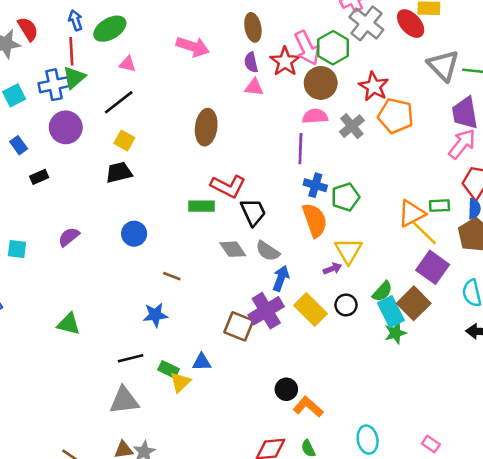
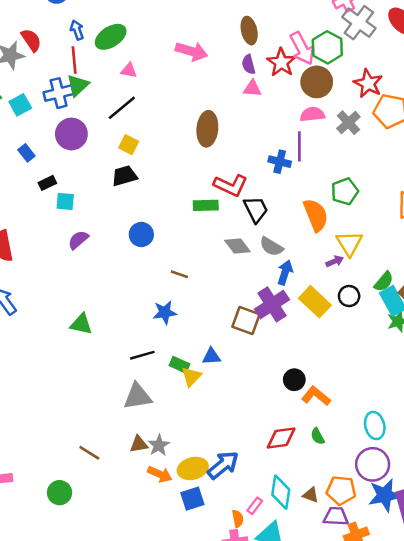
blue cross: (315, 185) -> (280, 162), moved
cyan square: (17, 249) -> (65, 201), moved

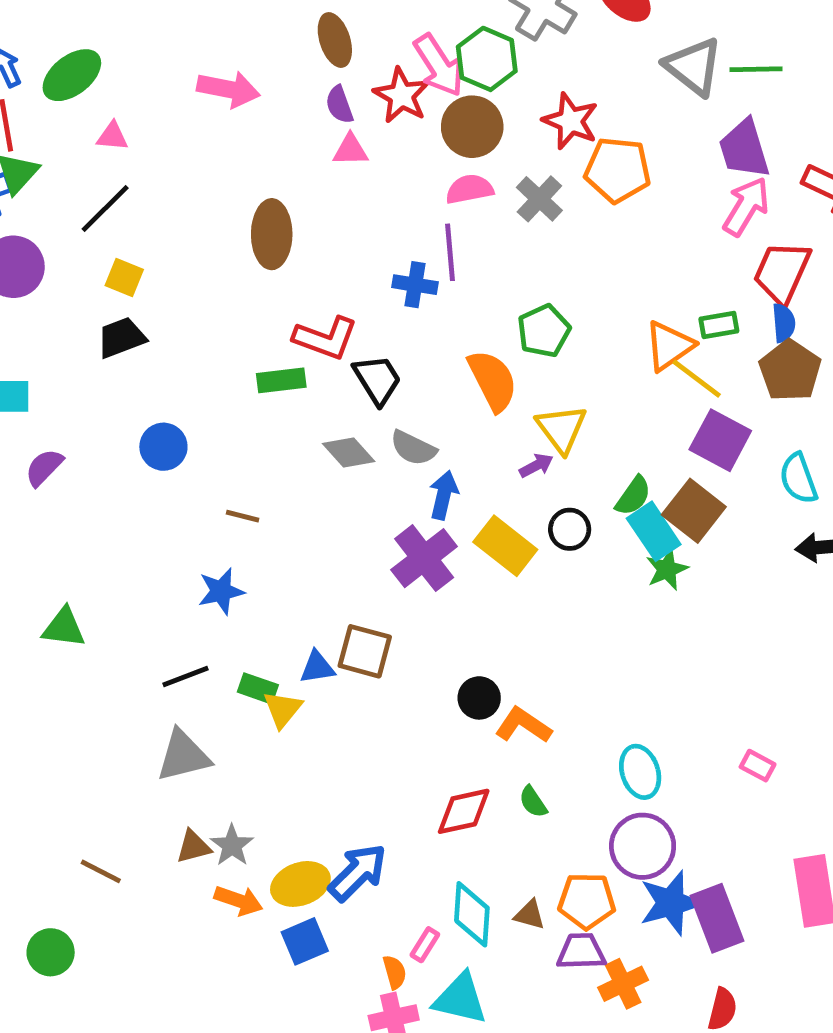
brown square: (246, 321) -> (365, 651), moved

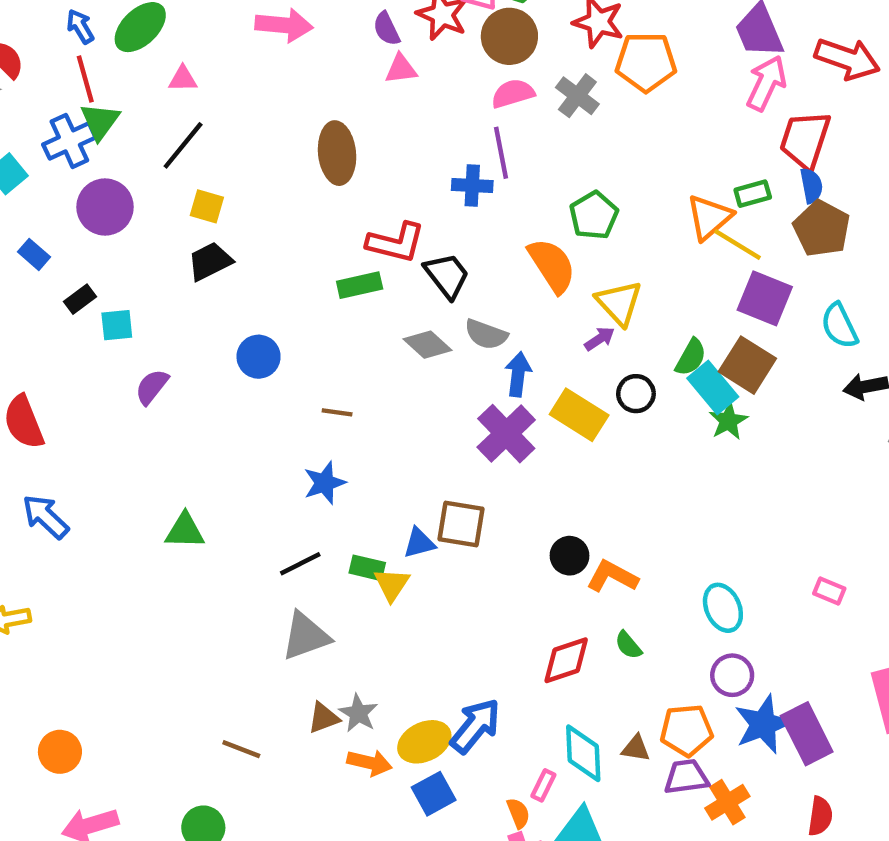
purple circle: (643, 846) -> (732, 675), size x0.7

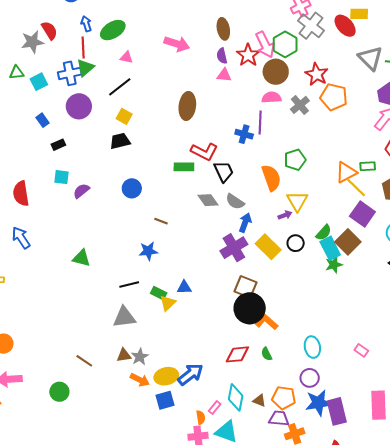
cyan square: (117, 325) -> (61, 177), moved
brown square: (461, 524) -> (245, 287), moved
black circle: (570, 556) -> (250, 308), size x1.8

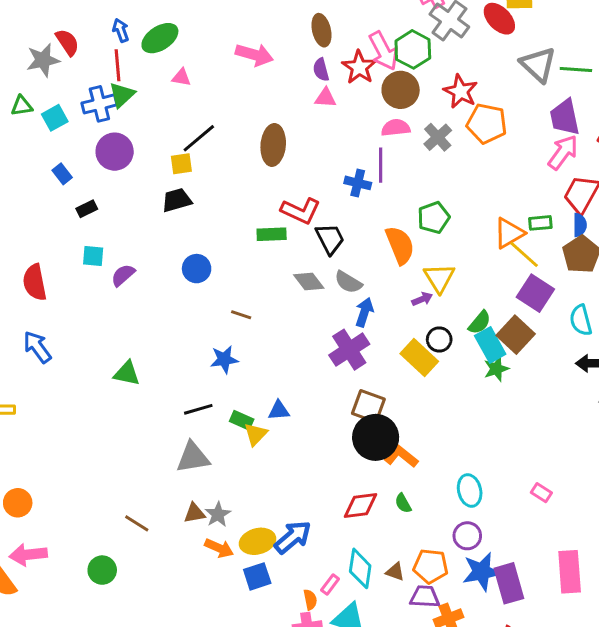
black line: (120, 87) -> (199, 138), moved
yellow square: (124, 116) -> (181, 164), turned -35
yellow rectangle: (268, 247) -> (419, 358), moved

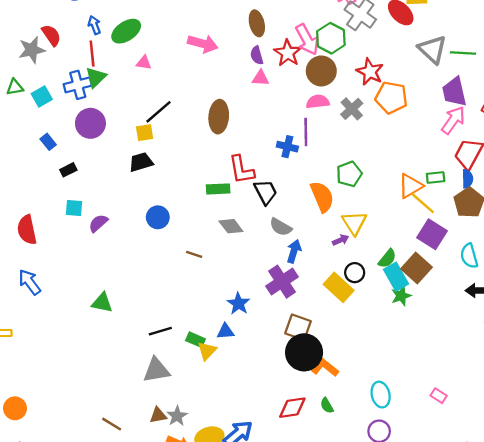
red L-shape: (301, 211) -> (241, 170), turned 56
gray diamond: (309, 282) -> (231, 226), moved
blue star: (224, 359) -> (238, 304), moved, turned -30

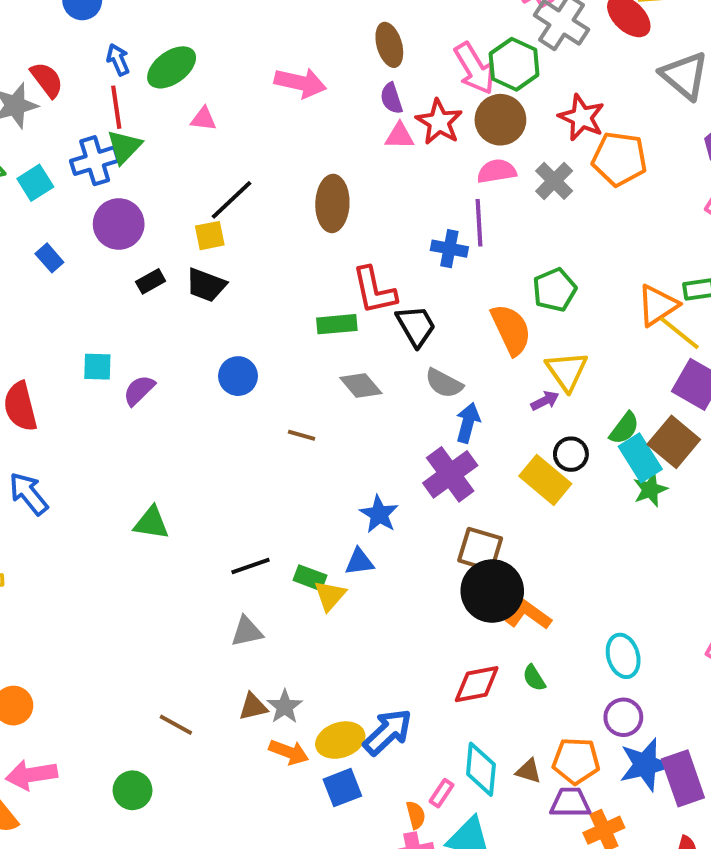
red star: (288, 53) -> (439, 122), moved
black trapezoid: (141, 162) -> (206, 285), turned -140
black rectangle: (68, 170) -> (151, 281), moved
gray triangle: (156, 370) -> (247, 631), size x0.7

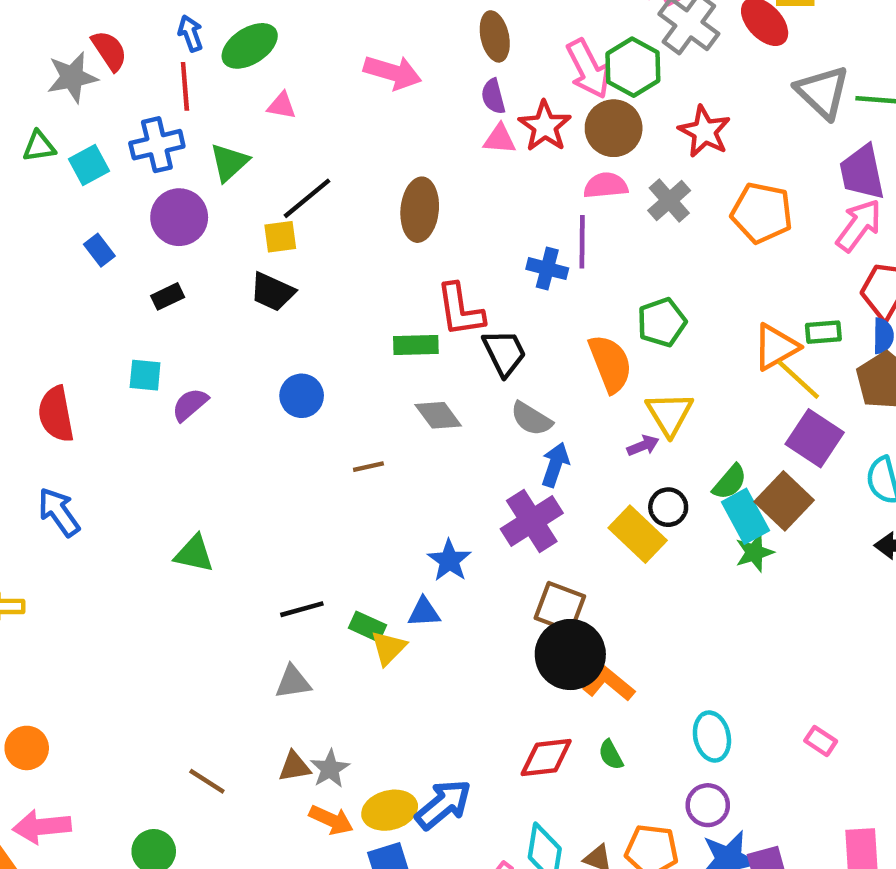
green triangle: (124, 147) -> (229, 162), moved
orange pentagon: (619, 159) -> (762, 213), moved
black rectangle: (151, 281) -> (168, 296), moved
brown line: (302, 435) -> (368, 467), turned -32

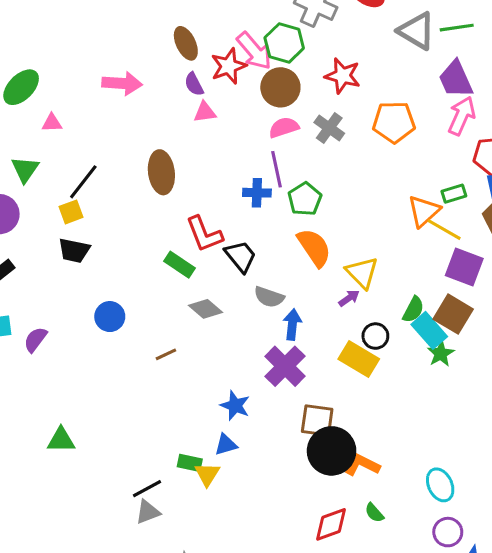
red star: (545, 126) -> (229, 66), moved, turned 30
green pentagon: (662, 322) -> (305, 199), moved
green rectangle: (416, 345) -> (179, 265), turned 48
black line: (302, 609) -> (147, 489), moved

